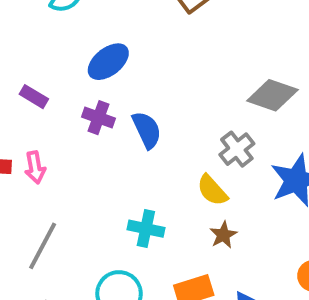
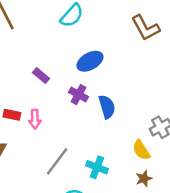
gray line: (43, 246) -> (57, 161), moved

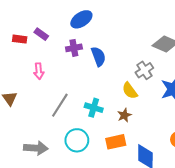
purple cross: (79, 95) -> (74, 48), turned -35
red rectangle: (12, 115) -> (20, 39), moved
brown star: (144, 179) -> (124, 115), moved

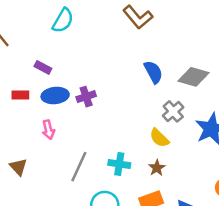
blue ellipse: (81, 19) -> (55, 96), moved, turned 35
purple rectangle: (41, 34) -> (43, 67), moved
blue semicircle: (98, 56) -> (153, 72), moved

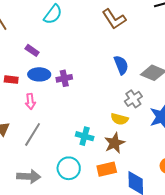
red rectangle: (20, 95) -> (11, 80), moved
yellow semicircle: (159, 138) -> (119, 119), turned -36
gray line: (79, 167) -> (33, 134), moved
brown star: (157, 168) -> (115, 143), size x1.5

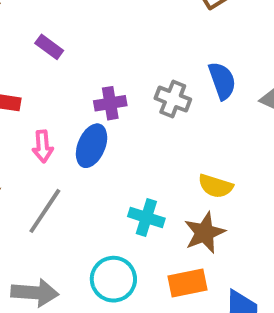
blue ellipse: (39, 74) -> (92, 146), moved, turned -70
gray cross: (133, 99) -> (173, 99), moved, turned -36

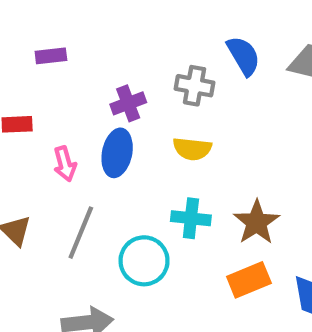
purple rectangle: (49, 47) -> (51, 56), turned -32
yellow semicircle: (216, 186) -> (192, 149), moved
cyan circle: (113, 279) -> (144, 261), moved

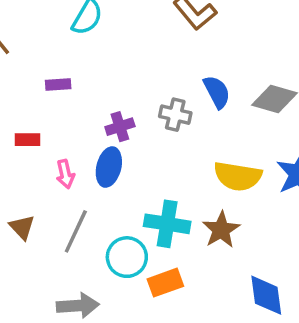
yellow semicircle: (192, 149) -> (238, 176), moved, size x1.5
cyan cross: (191, 218) -> (167, 224), size x1.4
orange rectangle: (249, 280) -> (165, 283), moved

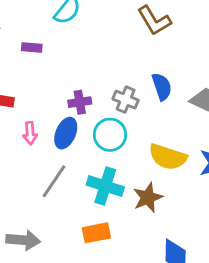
purple rectangle: (58, 84) -> (32, 48), moved
gray line: (76, 231) -> (54, 181), moved
cyan circle: (127, 257) -> (110, 135), moved

